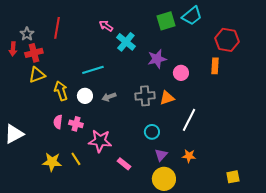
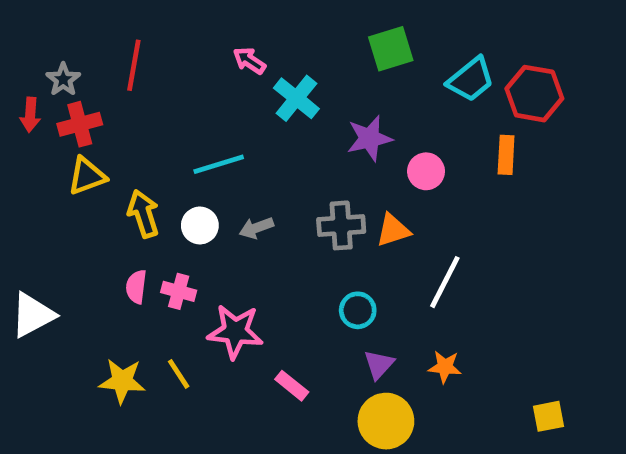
cyan trapezoid: (192, 16) -> (471, 79), moved

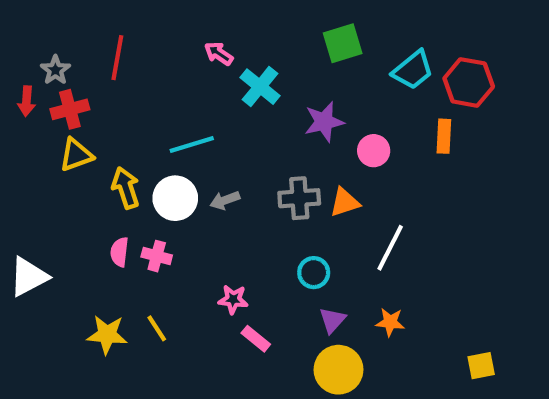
white circle: (200, 225) -> (175, 198), size x1.4
pink star: (235, 331) -> (233, 299), moved, size x0.6

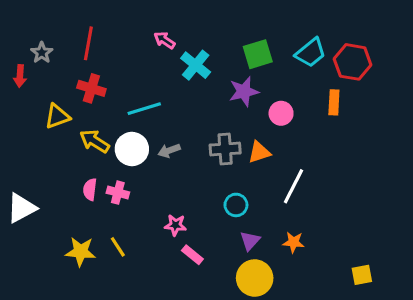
green square: (343, 43) -> (258, 54), moved
red cross: (70, 109) -> (91, 88), moved, turned 32
yellow arrow: (126, 188) -> (95, 141), turned -40

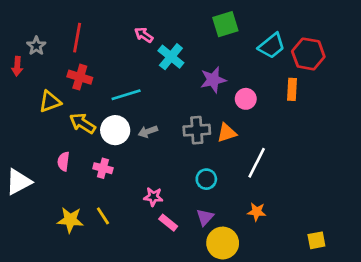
green square: (258, 54) -> (225, 24), moved
pink semicircle: (90, 189) -> (63, 161), moved
purple triangle: (250, 241) -> (205, 217), moved

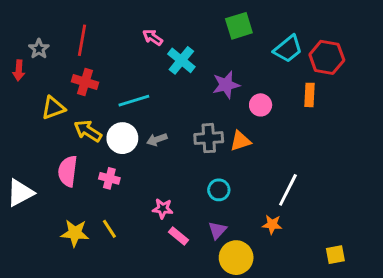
pink semicircle: (63, 161) -> (68, 171), size x1.5
white line: (257, 163) -> (288, 190), moved

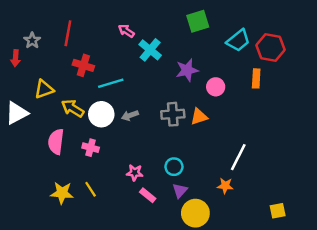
red cross: (85, 82) -> (83, 65), moved
cyan circle: (219, 190) -> (174, 167), moved
white triangle: (20, 193) -> (17, 113), moved

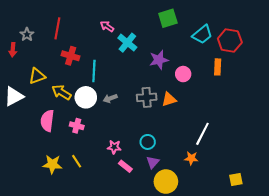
cyan line: (111, 83) -> (94, 71), turned -70

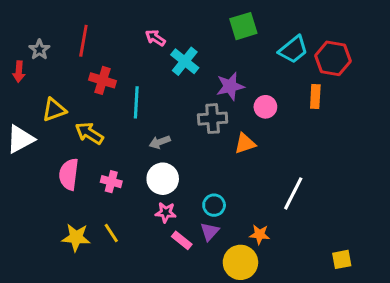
white circle: (86, 97) -> (163, 179), moved
gray cross: (147, 97) -> (213, 119), moved
orange star: (191, 158) -> (260, 234), moved
purple triangle: (153, 162) -> (210, 232), moved

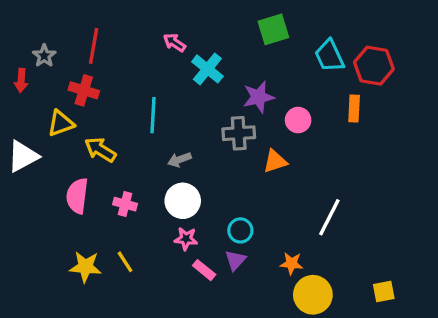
cyan trapezoid: (293, 50) -> (329, 56), turned 104
red cross: (102, 80) -> (84, 90), moved
yellow circle: (240, 262) -> (313, 295), moved

